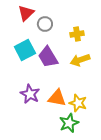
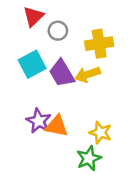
yellow cross: (77, 34) -> (99, 44), size x1.5
yellow arrow: (80, 60) -> (88, 75), moved
orange triangle: (57, 98) -> (57, 126), moved

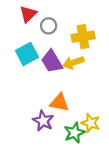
purple star: (39, 121) -> (43, 121), moved
orange triangle: (57, 126) -> (59, 102), moved
yellow star: (100, 133) -> (91, 123), moved

